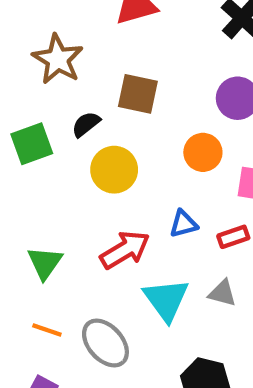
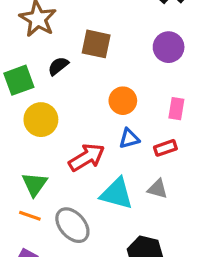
orange circle: (203, 152) -> (123, 101), moved
yellow circle: (114, 170) -> (41, 120), moved
green triangle: (45, 263) -> (35, 184), moved
cyan triangle: (166, 300) -> (117, 194), turned -39

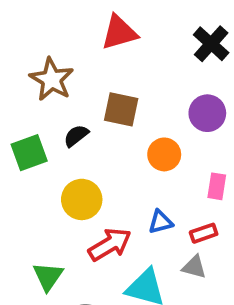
orange circle: (123, 101) -> (164, 154), moved
yellow circle: (41, 120) -> (82, 199), moved
gray triangle: (158, 189) -> (194, 267), moved

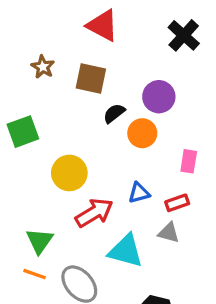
red triangle: (119, 33) -> (102, 25), turned 44
brown star: (52, 79) -> (43, 67), size x0.6
brown square: (121, 109) -> (91, 78), moved
purple circle: (207, 113) -> (159, 97), moved
black semicircle: (76, 136) -> (114, 113), moved

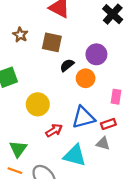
blue triangle: (139, 193) -> (83, 117), size x1.6
red arrow: (94, 213) -> (54, 130), size x0.7

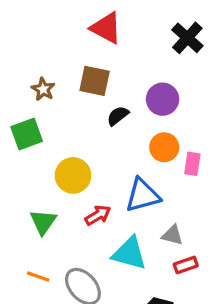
brown star: (20, 35) -> (43, 89), moved
orange circle: (86, 78) -> (164, 147), moved
red rectangle: (108, 124) -> (186, 265), moved
green triangle: (18, 149) -> (43, 222), moved

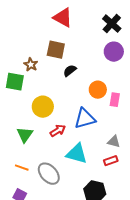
brown star: (43, 89) -> (31, 65), moved
purple circle: (163, 99) -> (114, 52), moved
green square: (27, 134) -> (15, 82), turned 30
gray triangle: (172, 235) -> (114, 142), moved

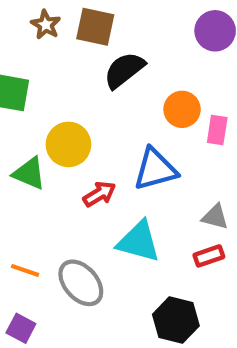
brown star: (31, 65) -> (46, 25), moved
black semicircle: (70, 71) -> (124, 70), size x1.5
green triangle: (25, 135) -> (29, 173), moved, turned -42

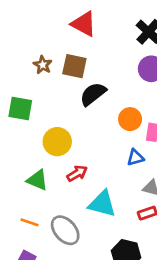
blue triangle: (155, 169) -> (135, 157), moved, size x0.6
green triangle: (29, 173) -> (37, 180), moved

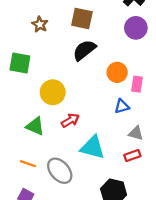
brown square: (74, 66) -> (82, 18), moved

